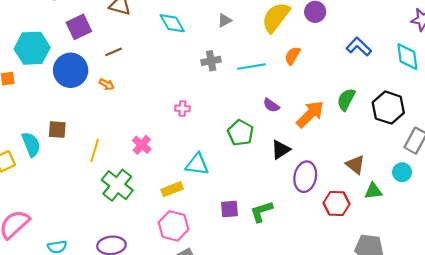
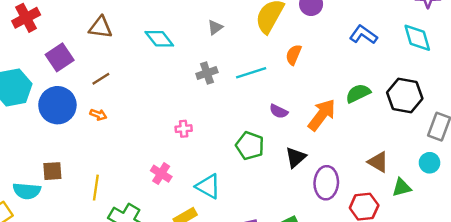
green semicircle: (346, 99) -> (358, 93), turned 45
cyan semicircle: (31, 144) -> (27, 191), turned 125
pink cross: (142, 145) -> (161, 174), moved
cyan triangle: (197, 164) -> (208, 186), turned 30

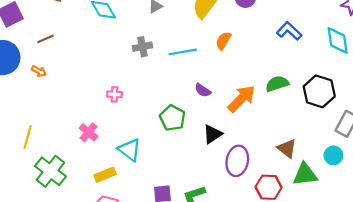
green triangle: (402, 188) -> (305, 174), size x1.4

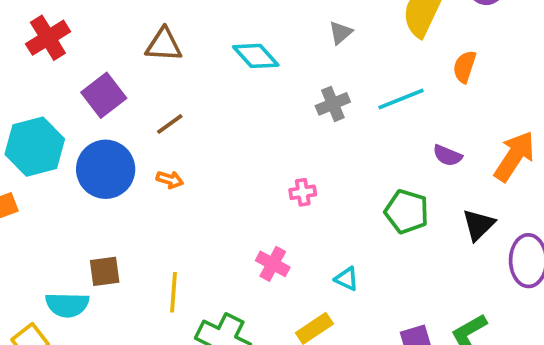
cyan triangle: (130, 150) -> (347, 279), size x0.6

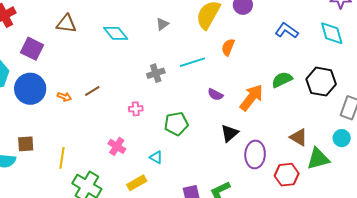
purple square: (104, 95) -> (32, 49), turned -30
gray cross: (333, 104) -> (156, 73), moved
brown line: (170, 124) -> (92, 91), moved
green pentagon: (407, 212) -> (176, 124), moved, turned -30

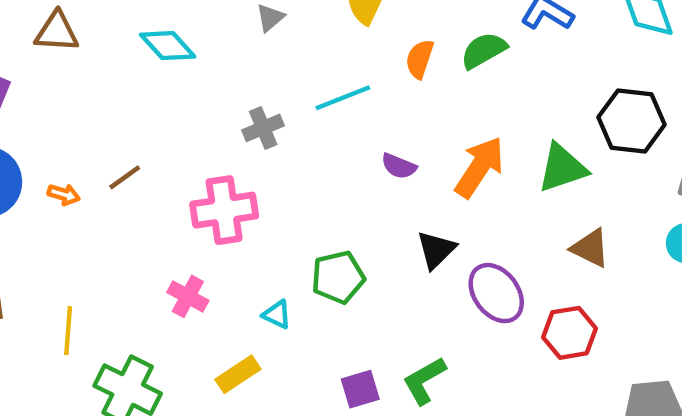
green semicircle: (282, 80) -> (484, 50), moved
pink cross: (136, 109) -> (224, 210), size x2.0
green pentagon: (176, 124) -> (338, 277), moved
purple ellipse: (255, 154) -> (496, 293), turned -36
green triangle: (318, 159) -> (562, 168), moved

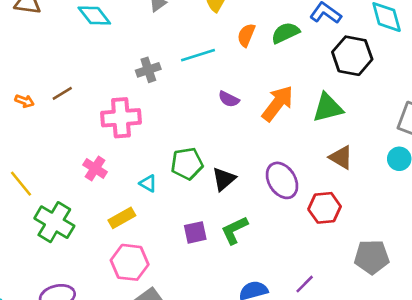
black hexagon: (631, 121) -> (352, 56), moved
black triangle: (436, 250) -> (224, 179), moved
yellow line: (68, 331) -> (21, 184), turned -48

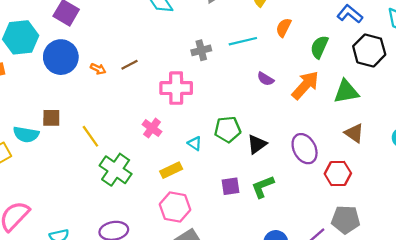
green semicircle: (285, 33) -> (319, 47), moved, turned -45
gray pentagon: (372, 257) -> (346, 220), moved

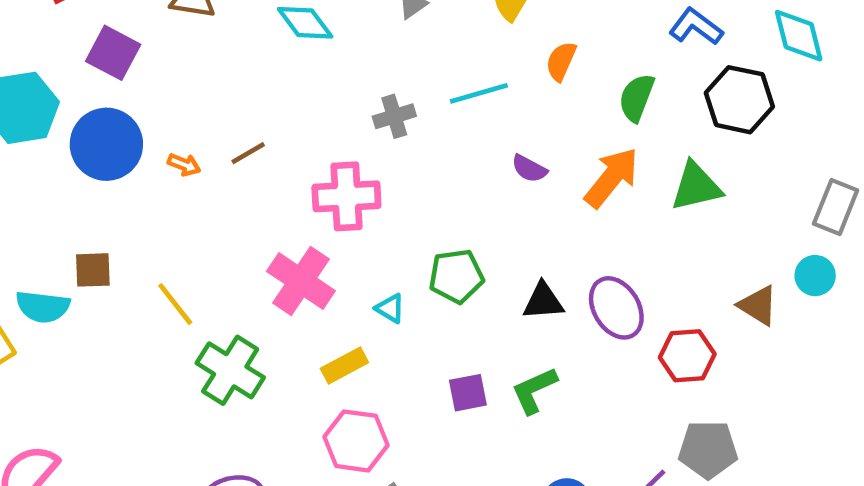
pink cross: (152, 128) -> (301, 281), size x1.6
brown triangle: (354, 133) -> (758, 305), moved
black triangle: (257, 144) -> (543, 301), moved, turned 35

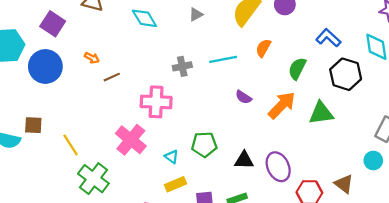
orange arrow: (184, 165) -> (92, 58), moved
brown triangle: (758, 305) -> (344, 184), moved
yellow rectangle: (344, 366) -> (175, 184), moved

